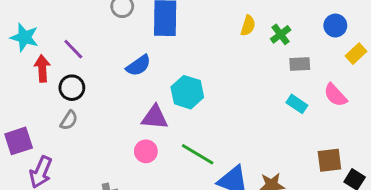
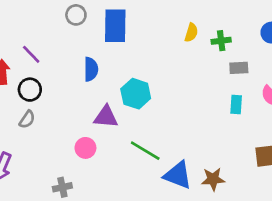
green cross: (281, 34) -> (221, 41), turned 30
blue semicircle: (138, 65) -> (91, 69), turned -55
cyan rectangle: (297, 104) -> (236, 105), turned 60
pink circle: (146, 151) -> (85, 148), moved

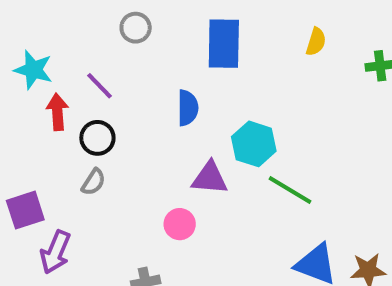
gray circle: (76, 15) -> (136, 28), moved
yellow semicircle: (191, 33) -> (316, 42), moved
green line: (145, 151) -> (290, 190), moved

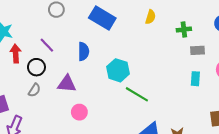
blue rectangle: (224, 44) -> (102, 18), turned -60
purple line: (99, 86) -> (47, 45), moved
purple triangle: (210, 178) -> (67, 84), moved

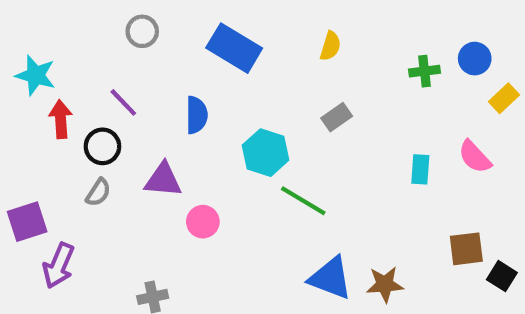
green cross: (184, 29) -> (425, 71), moved
gray rectangle: (198, 50) -> (337, 117), moved, turned -32
pink circle: (79, 112) -> (203, 222), moved

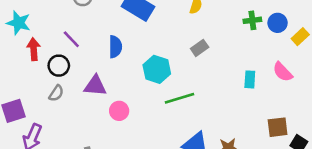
blue circle: (475, 59) -> (278, 23), moved
green line: (303, 201) -> (179, 98), turned -48

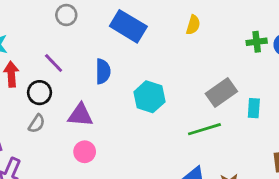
gray rectangle: (200, 48) -> (221, 93), moved, size x1.5
green line: (179, 98) -> (204, 129), moved
pink circle: (119, 111) -> (85, 152), moved

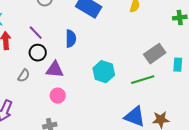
black circle: (39, 93) -> (38, 53), moved
cyan hexagon: (149, 97) -> (104, 72), moved

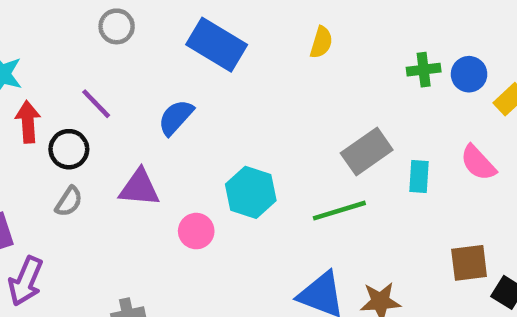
blue semicircle: (71, 39) -> (176, 117), turned -138
black circle: (38, 53) -> (69, 149), moved
pink circle: (58, 96) -> (196, 231), moved

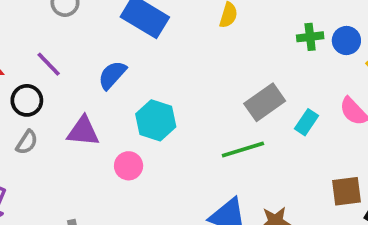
cyan rectangle: (419, 176) -> (306, 122), turned 30
cyan hexagon: (251, 192) -> (156, 120), moved

